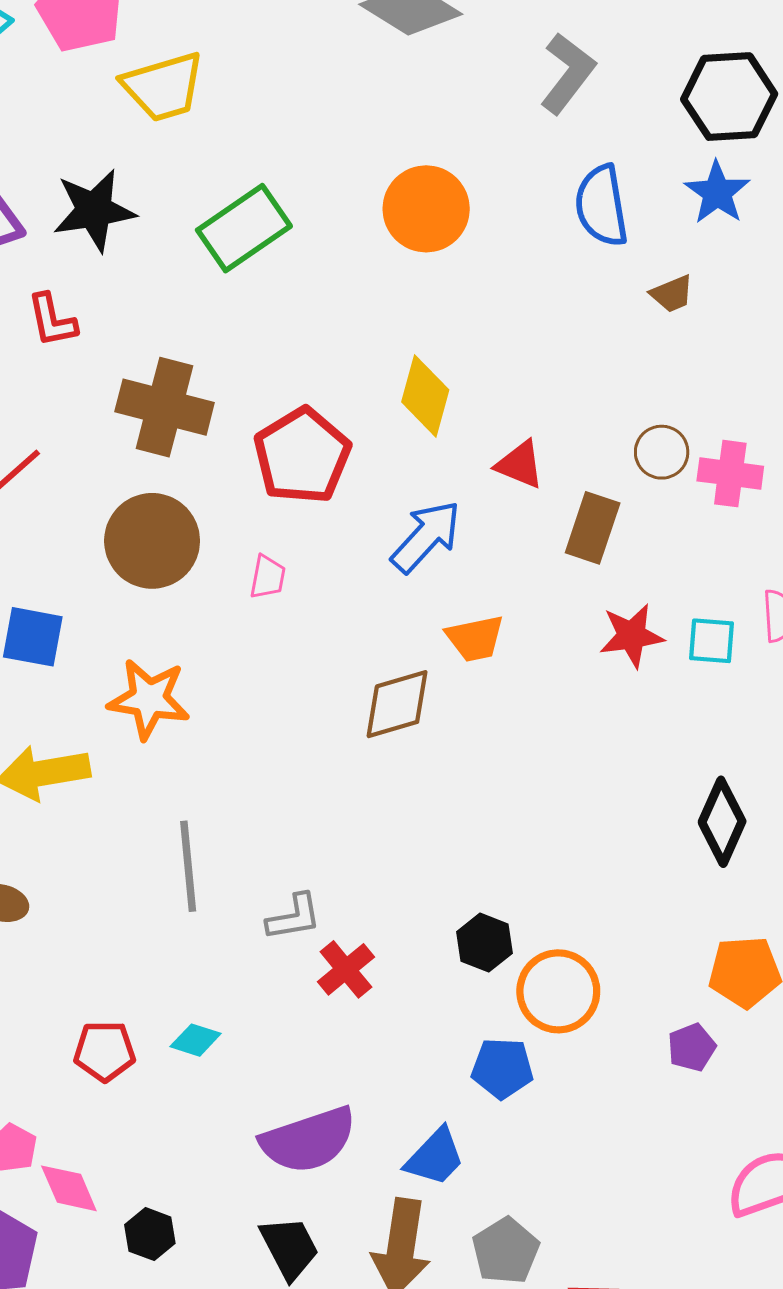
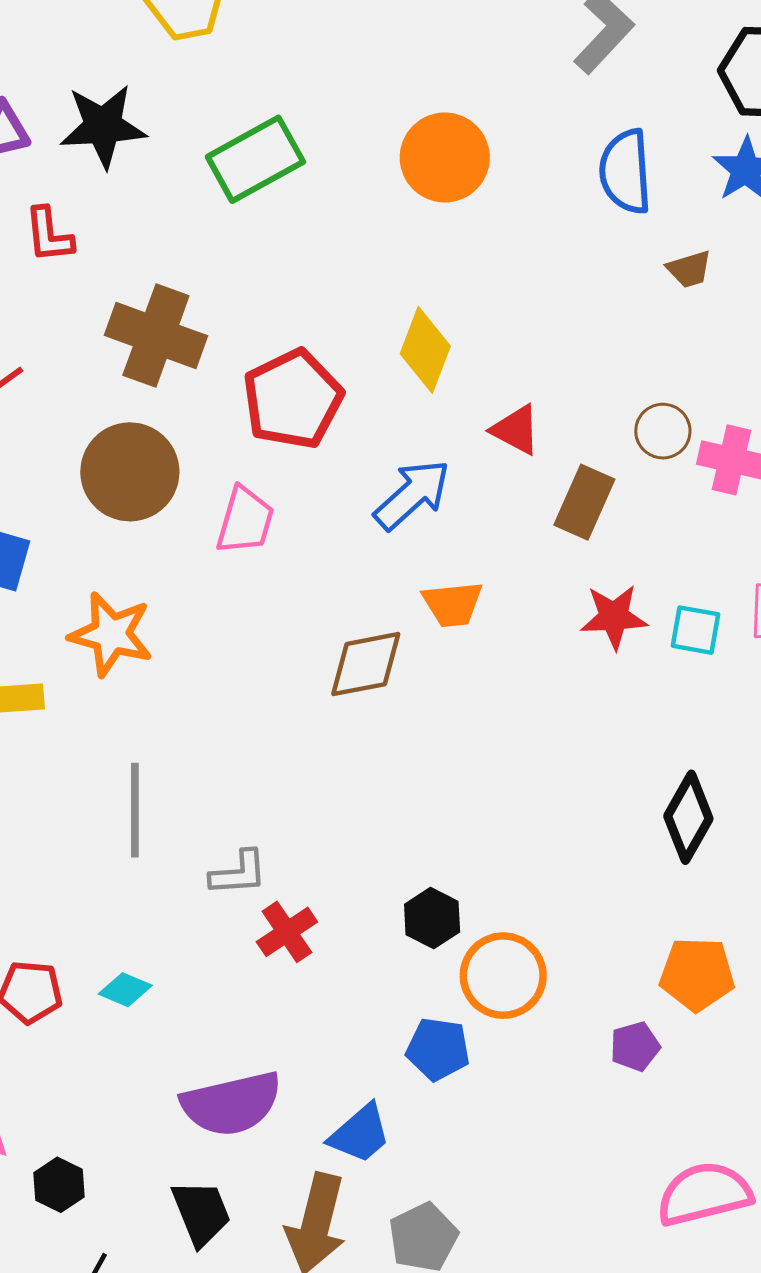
pink trapezoid: (268, 577) -> (245, 520), size x1.5

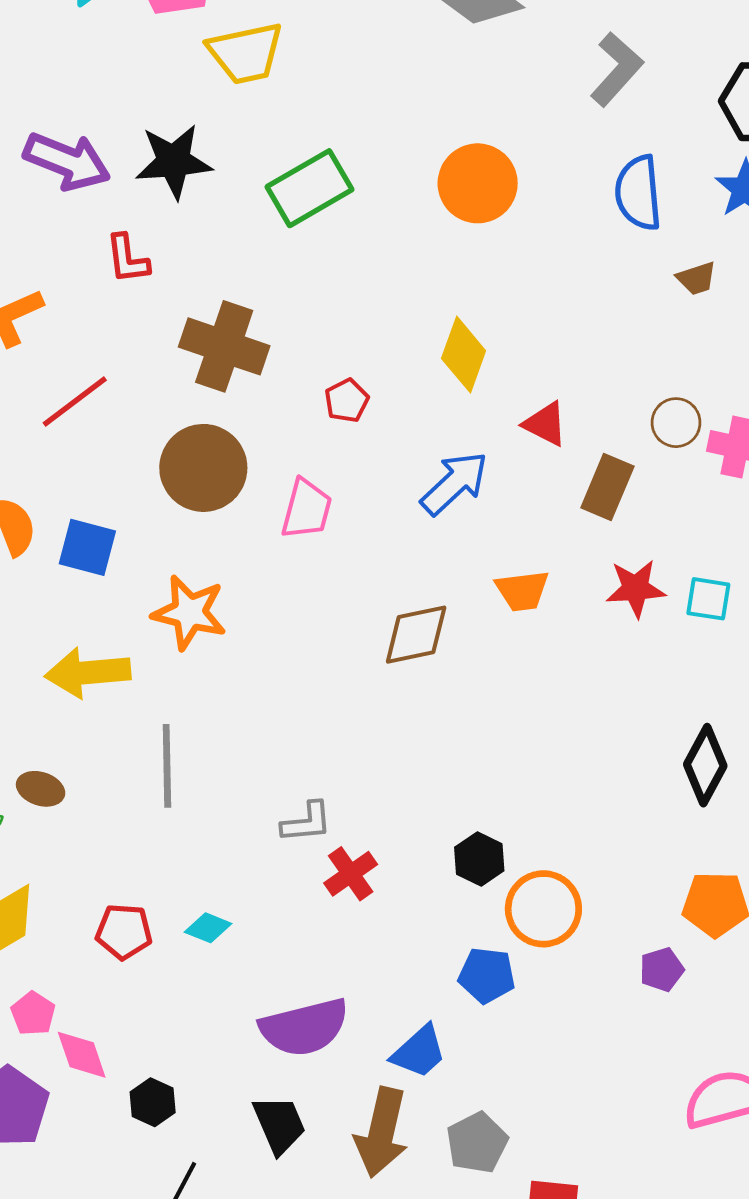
red pentagon: (293, 399) -> (347, 401), size x0.5
orange trapezoid: (453, 604) -> (522, 591), moved
gray line: (135, 810) -> (167, 766), moved

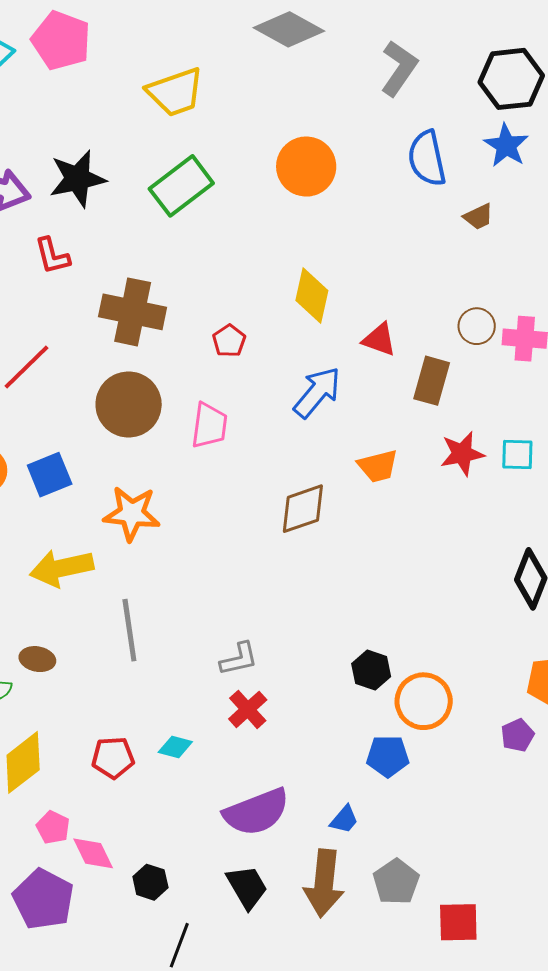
yellow trapezoid: (246, 53) -> (175, 92), moved
blue square: (87, 547) -> (50, 475), turned -30
red cross: (351, 874) -> (248, 709), moved
blue trapezoid: (419, 1052) -> (344, 819), size x0.7

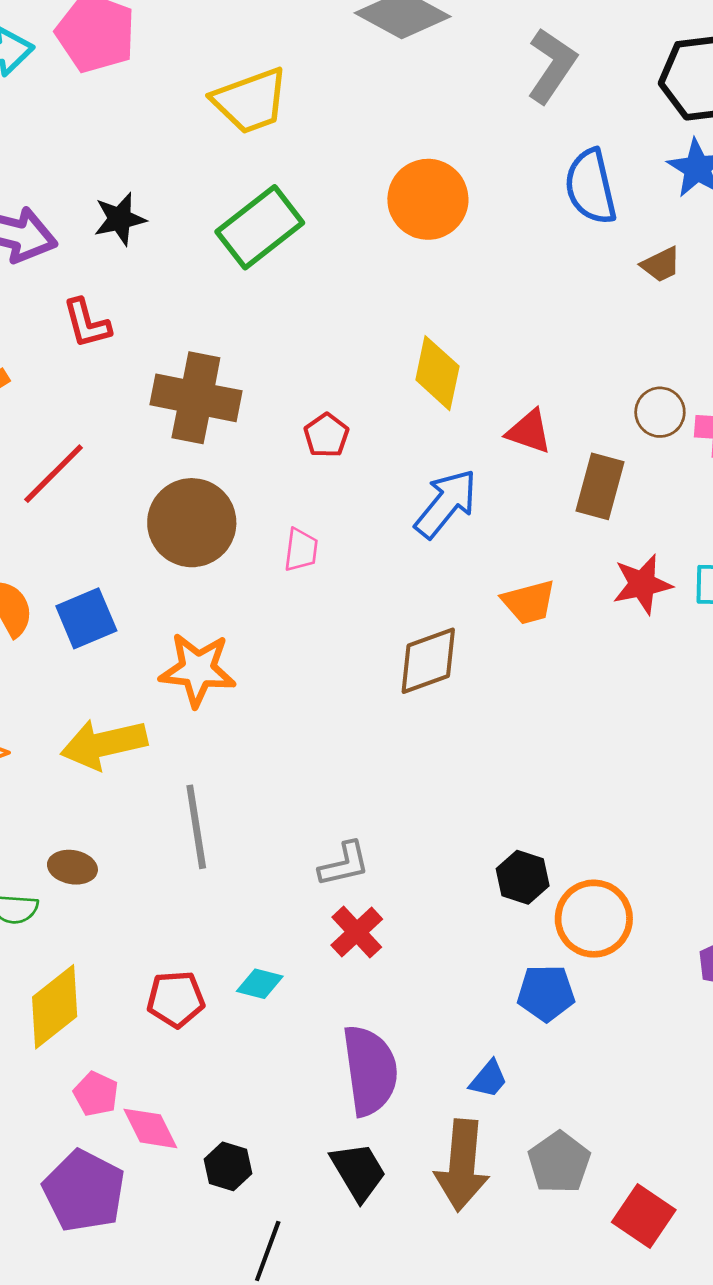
black star: (77, 179) -> (120, 219), size x0.7
pink trapezoid: (209, 425) -> (301, 550), size x0.7
purple semicircle: (256, 812) -> (370, 1070), turned -76
red square: (458, 922) -> (644, 1216), turned 36

